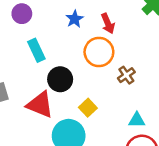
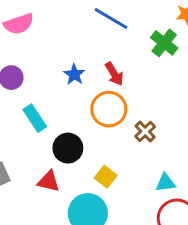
red triangle: (40, 105) -> (49, 181), size x0.7

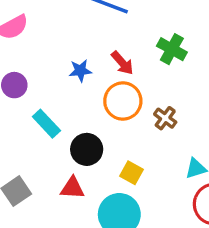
green cross: (164, 43) -> (172, 49), moved
blue star: (74, 74) -> (80, 71), turned -30

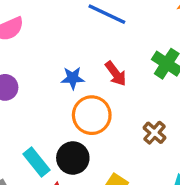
orange circle: (123, 101) -> (92, 115), moved
cyan rectangle: (46, 124) -> (36, 162), moved

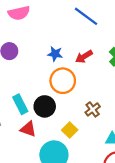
red arrow: (116, 74) -> (84, 57), turned 84
brown cross: (155, 133) -> (93, 109), moved

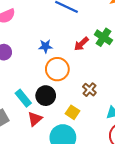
red arrow: (84, 57) -> (81, 44), moved
red triangle: (28, 129) -> (35, 119), turned -49

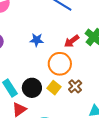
orange circle: (57, 69) -> (60, 64), moved
yellow square: (72, 112) -> (54, 88), moved

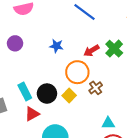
brown cross: (75, 86) -> (96, 88), moved

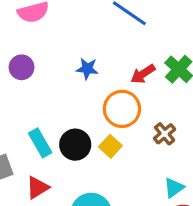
brown cross: (96, 88) -> (165, 134), moved
red triangle: (32, 114) -> (37, 188), moved
cyan triangle: (108, 123) -> (174, 188), turned -32

